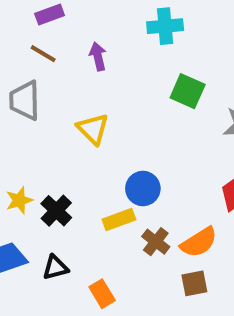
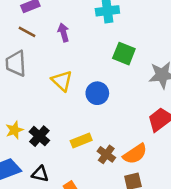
blue circle: (143, 188) -> (97, 93), moved
black triangle: (55, 267) -> (40, 174), turned 30

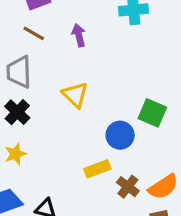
green square: (124, 54) -> (152, 113), moved
blue circle: (97, 93) -> (120, 135), moved
black cross: (39, 136) -> (17, 112), moved

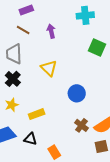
green square: (152, 113) -> (97, 47), moved
yellow rectangle: (97, 169) -> (37, 114), moved

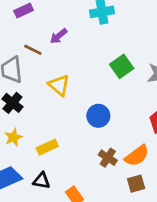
brown line: (23, 30) -> (33, 50), moved
purple arrow: (51, 31) -> (58, 36), turned -112
green square: (97, 47) -> (122, 66), moved, turned 36

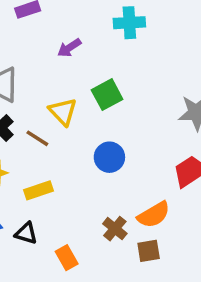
brown line: (33, 50) -> (37, 138), moved
green square: (122, 66) -> (107, 95), moved
brown cross: (108, 158) -> (115, 229), moved

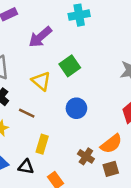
purple arrow: (69, 48) -> (40, 37), size x1.5
brown line: (37, 138) -> (27, 113), moved
yellow rectangle: (39, 190) -> (42, 144), moved, turned -48

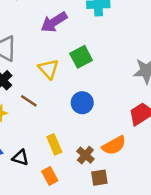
yellow rectangle: (42, 144) -> (54, 144), moved, turned -48
brown square: (111, 169) -> (99, 178), moved

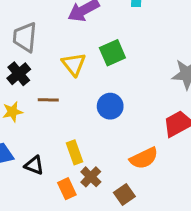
brown line: (29, 101) -> (48, 100), turned -36
brown cross: (85, 155) -> (91, 177), moved
brown square: (99, 178) -> (124, 194), turned -30

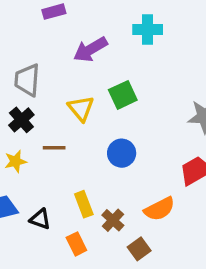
brown cross: (91, 177) -> (113, 220), moved

